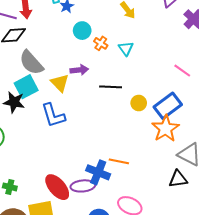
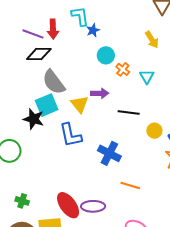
blue cross: (98, 172) -> (109, 153), moved

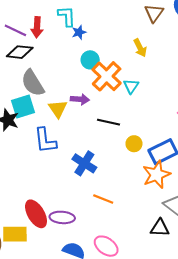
orange cross: (123, 69) -> (107, 76), size x2.0

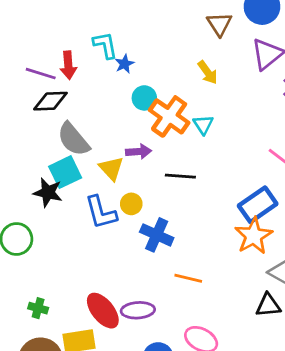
yellow circle: (134, 144) -> (131, 204), moved

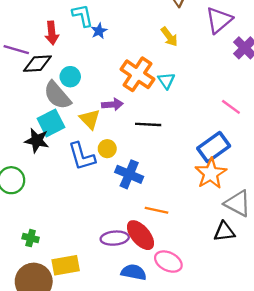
purple line: (41, 74) -> (16, 50), moved
cyan circle: (144, 98) -> (70, 77), moved
red ellipse: (103, 311) -> (140, 235), moved

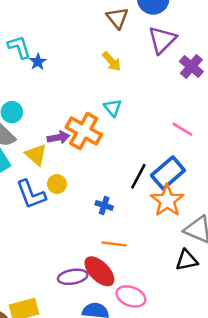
orange cross: (138, 74) -> (84, 131), moved
black line: (148, 124) -> (138, 176), moved, turned -60
blue cross: (129, 174) -> (104, 205), moved, size x0.6

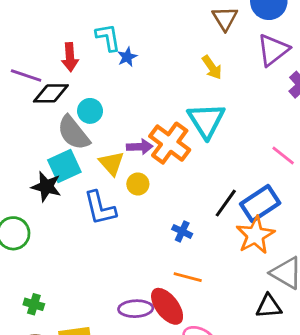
cyan triangle: (113, 108) -> (206, 121), size x1.8
yellow circle: (57, 184) -> (138, 184), moved

